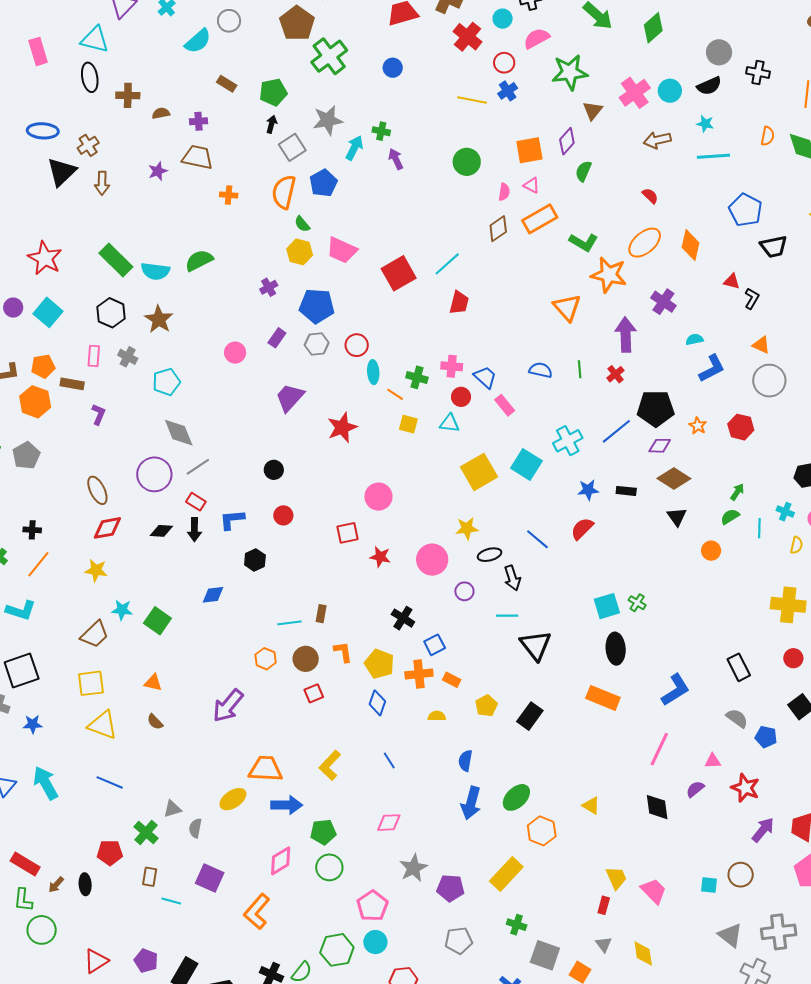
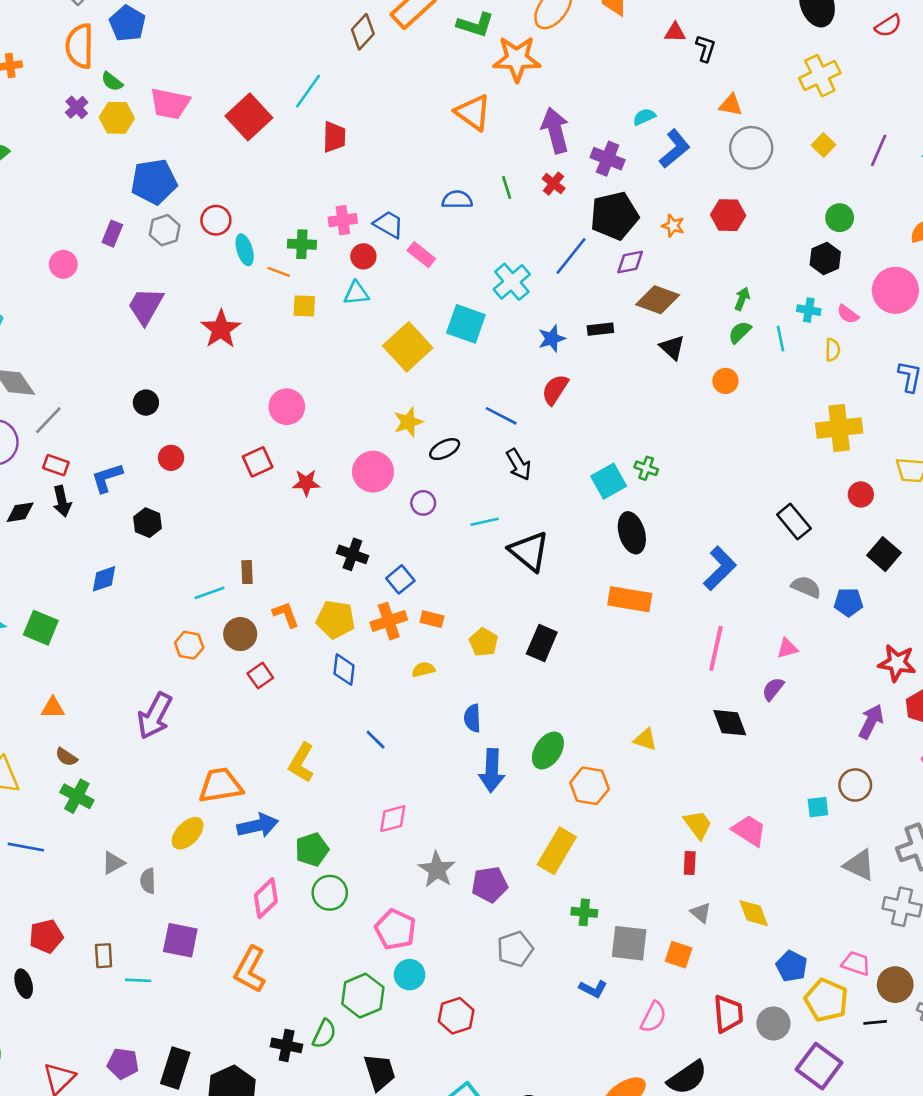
purple cross: (269, 287) -> (77, 107), moved
purple cross: (663, 302) -> (608, 159), moved
black arrow: (512, 578) -> (519, 464), moved
red star: (745, 788) -> (897, 663), moved
green cross: (146, 832) -> (77, 796), moved

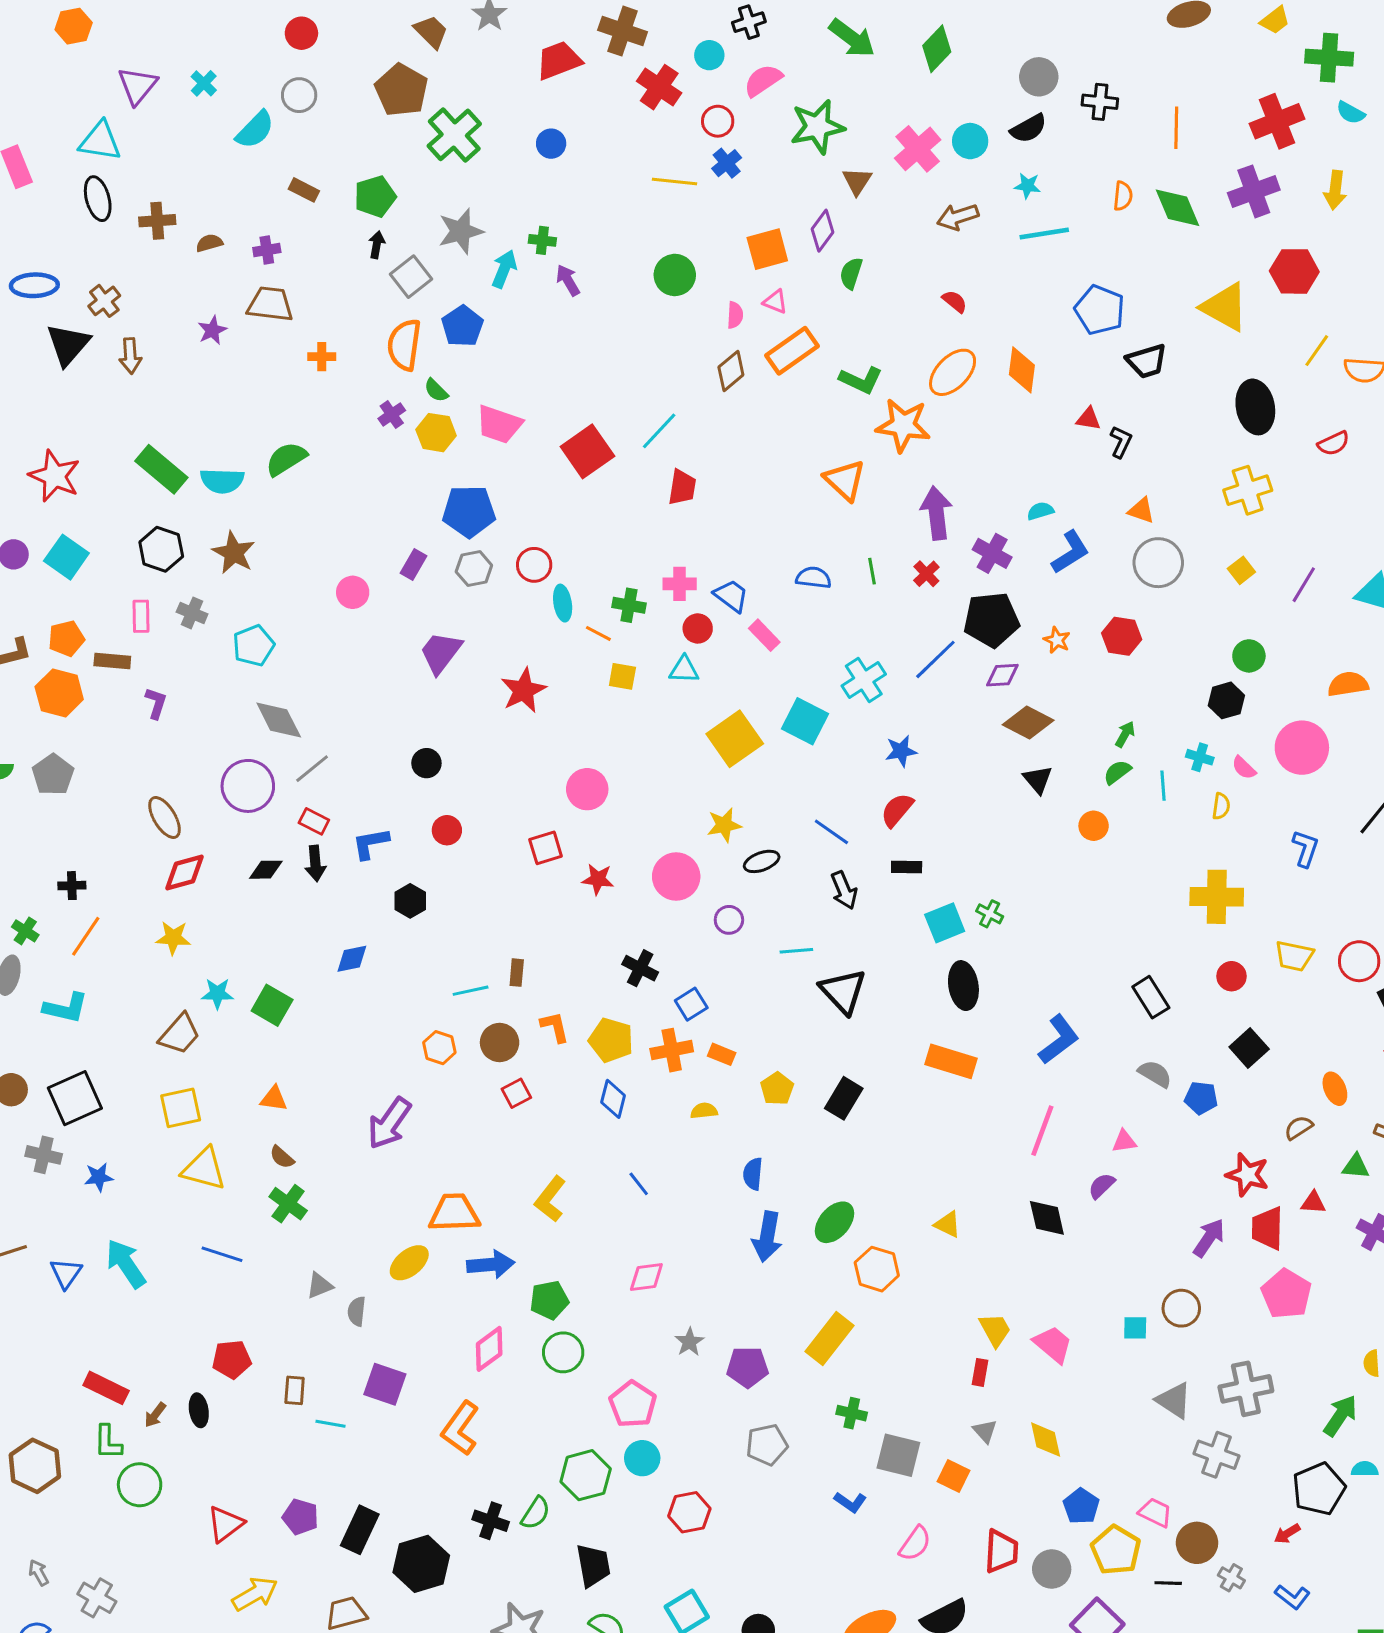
black rectangle: (600, 329) -> (907, 867), moved
gray star: (437, 870) -> (689, 1342), size x0.7

